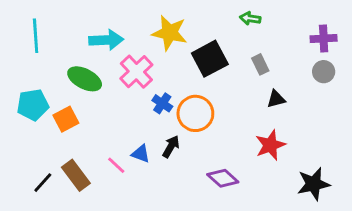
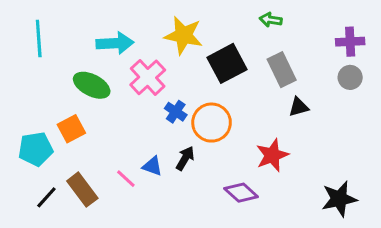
gray rectangle: (260, 64) -> (282, 70), size x1.5
cyan pentagon: (33, 105) -> (36, 149), moved
red star: (270, 145) -> (272, 155), moved

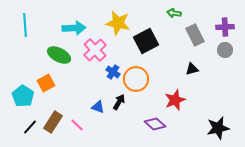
gray rectangle: (282, 70) -> (195, 35), moved
cyan pentagon: (36, 149) -> (23, 96), turned -30
pink line: (126, 179) -> (77, 125), moved
brown rectangle: (82, 190) -> (53, 122), turned 70

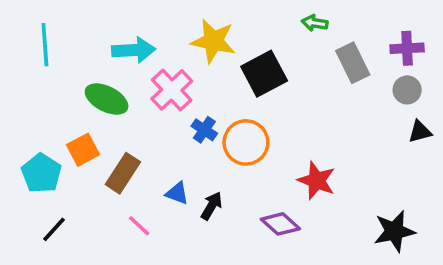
black triangle: (192, 69) -> (420, 132), moved
red star: (175, 100) -> (317, 180), turned -30
black arrow: (119, 102) -> (212, 206), moved
brown rectangle: (53, 122) -> (123, 173), moved

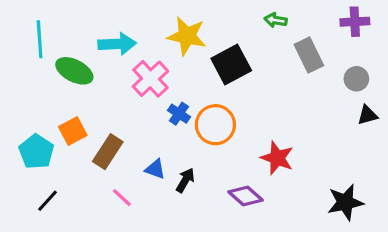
purple cross: (407, 48) -> (355, 22), moved
green ellipse: (107, 99) -> (74, 71), moved

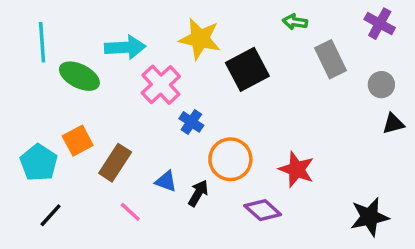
purple cross: (355, 22) -> (380, 24), turned 32
orange circle: (215, 125) -> (230, 159), moved

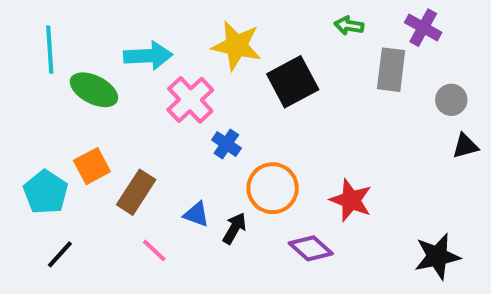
purple cross: (380, 24) -> (423, 28), moved
gray rectangle: (330, 59) -> (391, 70), turned 33

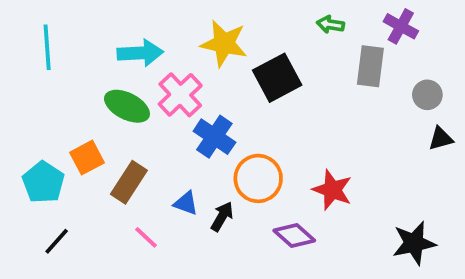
green ellipse: (94, 90) -> (127, 106), moved
blue cross: (226, 144) -> (214, 137), size x1.5

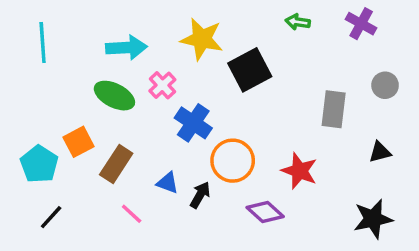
gray rectangle: (370, 66) -> (334, 109), moved
pink cross: (180, 95) -> (162, 85), size x0.7
black triangle: (441, 139) -> (380, 152), moved

